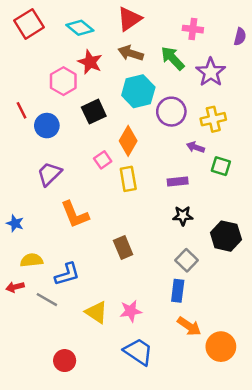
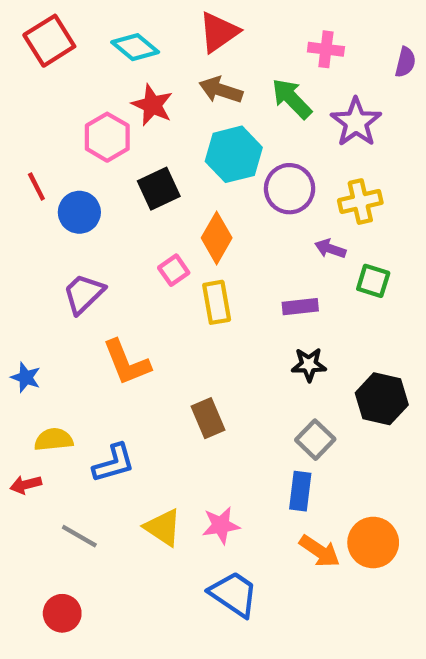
gray line: (47, 300) -> (79, 536), moved
orange circle: (221, 347) -> (373, 543), moved
red circle: (65, 361) -> (62, 613), moved

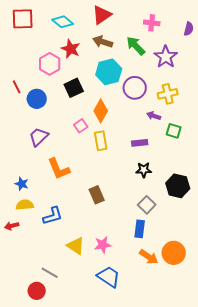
red square: (49, 41) -> (23, 19), turned 30
blue star: (26, 377) -> (22, 184), moved
gray line: (79, 536) -> (50, 273), moved
red circle: (62, 613) -> (37, 291), moved

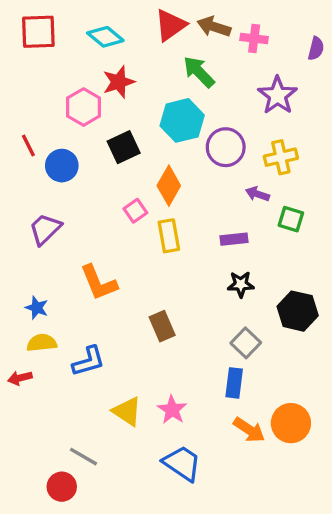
brown arrow: (103, 42) -> (214, 27), moved
green arrow: (136, 46) -> (199, 72), moved
red star: (71, 49) -> (119, 82), turned 30
purple trapezoid: (39, 137) -> (45, 229), moved
pink star: (103, 245) -> (172, 410), turned -30

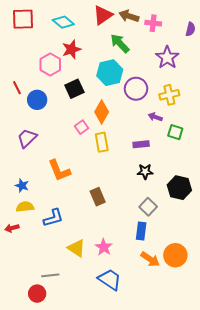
gray line: (84, 457) -> (50, 275), turned -36

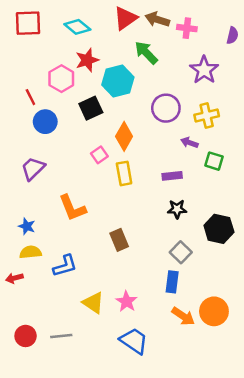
cyan hexagon: (110, 73) -> (118, 81), moved
red line: (17, 88) -> (30, 97), moved
red circle: (37, 294) -> (26, 336), moved

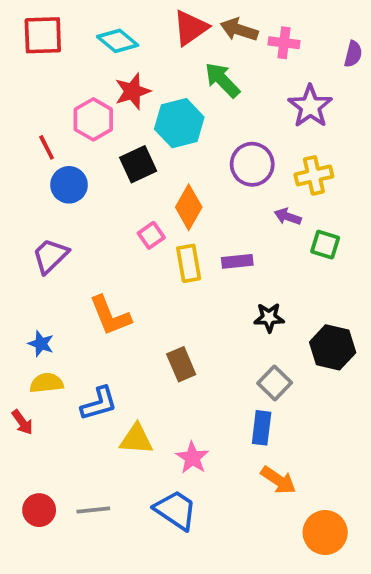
purple rectangle: (172, 176) -> (237, 261), moved
red arrow: (14, 278) -> (22, 422), turned -112
yellow triangle: (93, 303) -> (136, 439), moved, turned -30
orange circle: (214, 311) -> (325, 532), moved
blue trapezoid: (134, 341) -> (176, 510), moved

